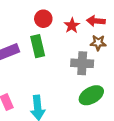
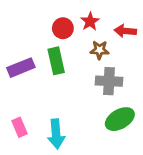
red star: (72, 26) -> (90, 21), moved
brown star: (98, 43) -> (100, 50), moved

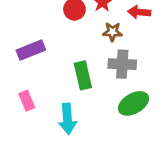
green rectangle: (56, 61) -> (83, 75), moved
pink rectangle: (20, 127) -> (27, 101), moved

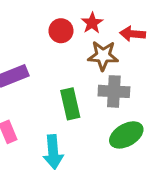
brown star: (112, 32) -> (103, 56), size x1.4

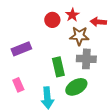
green ellipse: (126, 135) -> (76, 87), moved

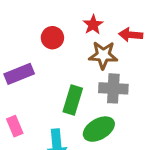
red circle: (52, 20) -> (52, 38), moved
green rectangle: (58, 67) -> (73, 100), turned 30

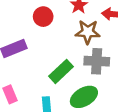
green rectangle: (73, 100) -> (61, 71), turned 30

